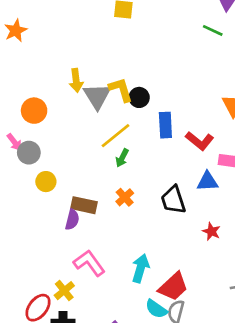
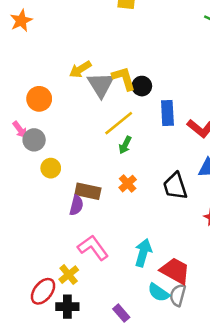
yellow arrow: (76, 80) -> (80, 69), turned 65
red trapezoid: (173, 287) -> (175, 271), turned -108

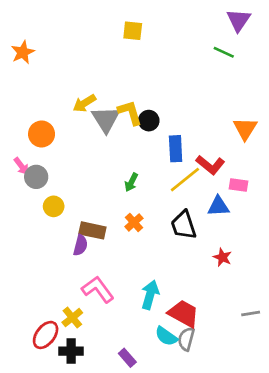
yellow line: (119, 123) -> (185, 180), moved

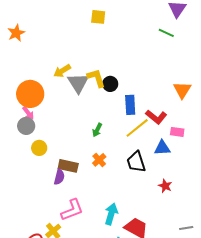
orange circle: (42, 134) -> (30, 94), size x1.4
pink arrow: (21, 166) -> (28, 113), moved
pink L-shape: (98, 289) -> (72, 210), turned 105

